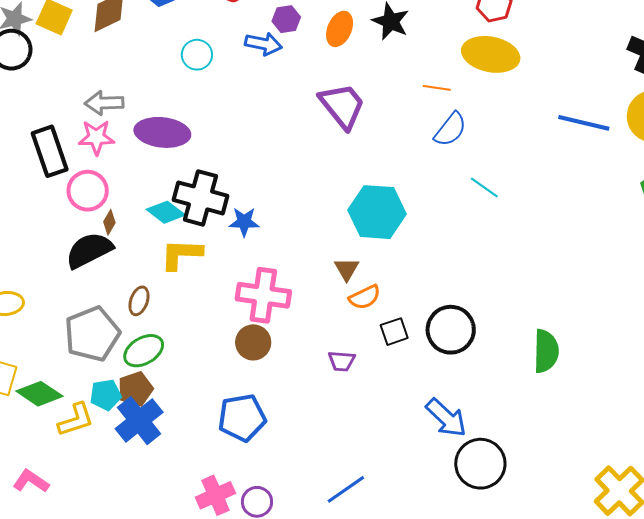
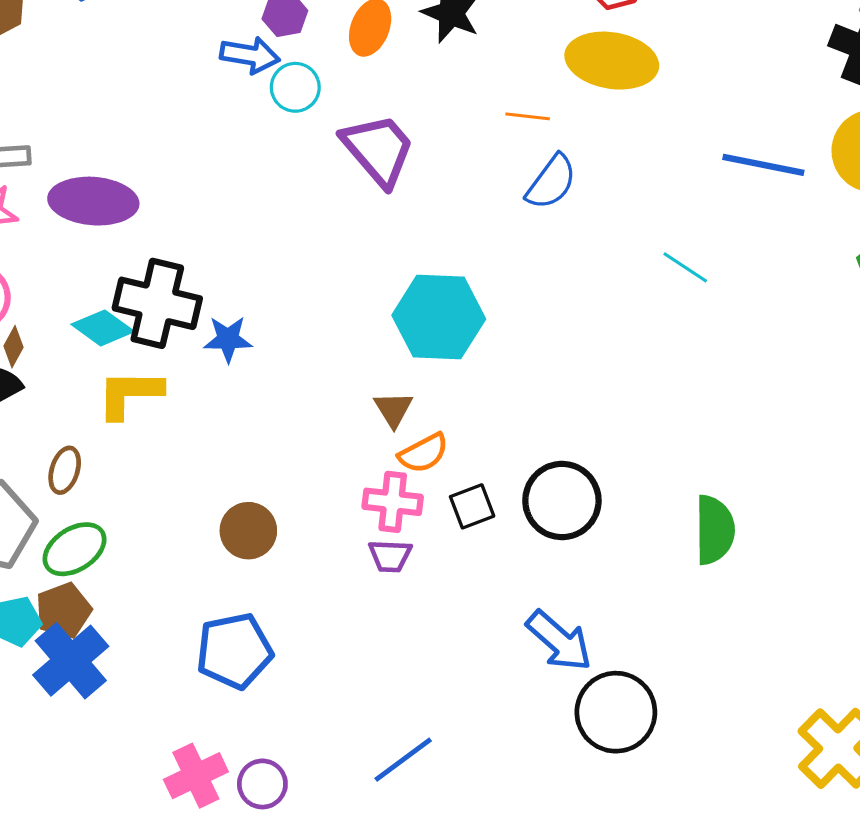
cyan circle: (197, 55) -> (295, 87), moved
cyan line: (484, 187) -> (685, 267), moved
pink cross: (263, 295) -> (393, 502), moved, size x0.7

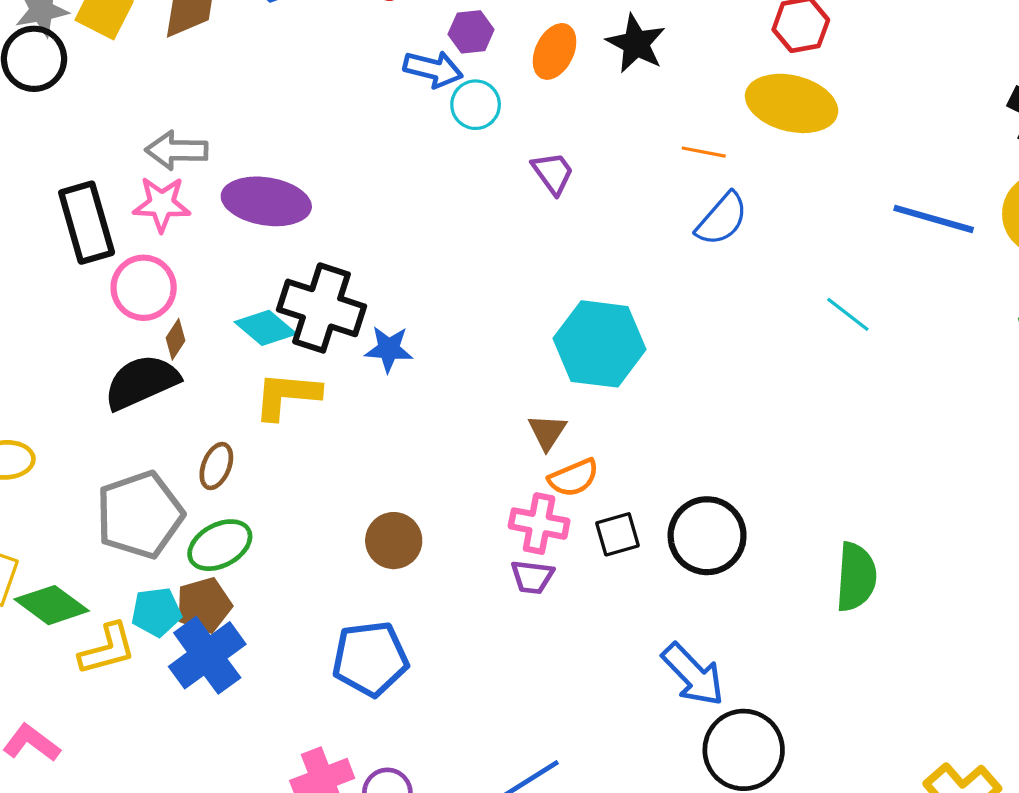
purple trapezoid: (378, 150) -> (553, 173), size x0.6

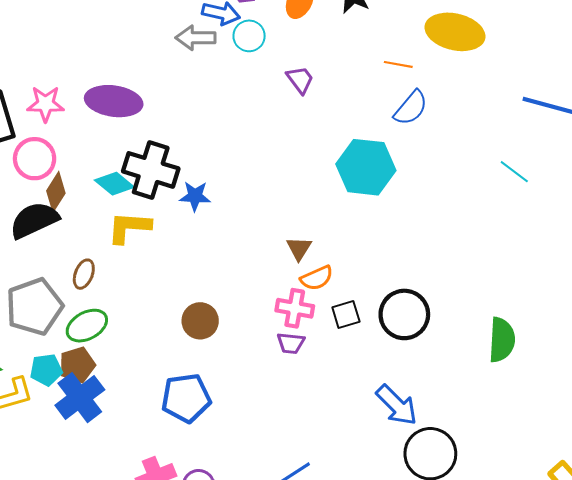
gray arrow: (177, 150) -> (196, 38), moved
cyan line: (848, 314) -> (514, 172), moved
brown diamond: (175, 339) -> (56, 192), size x1.5
cyan hexagon: (600, 344) -> (366, 167), moved

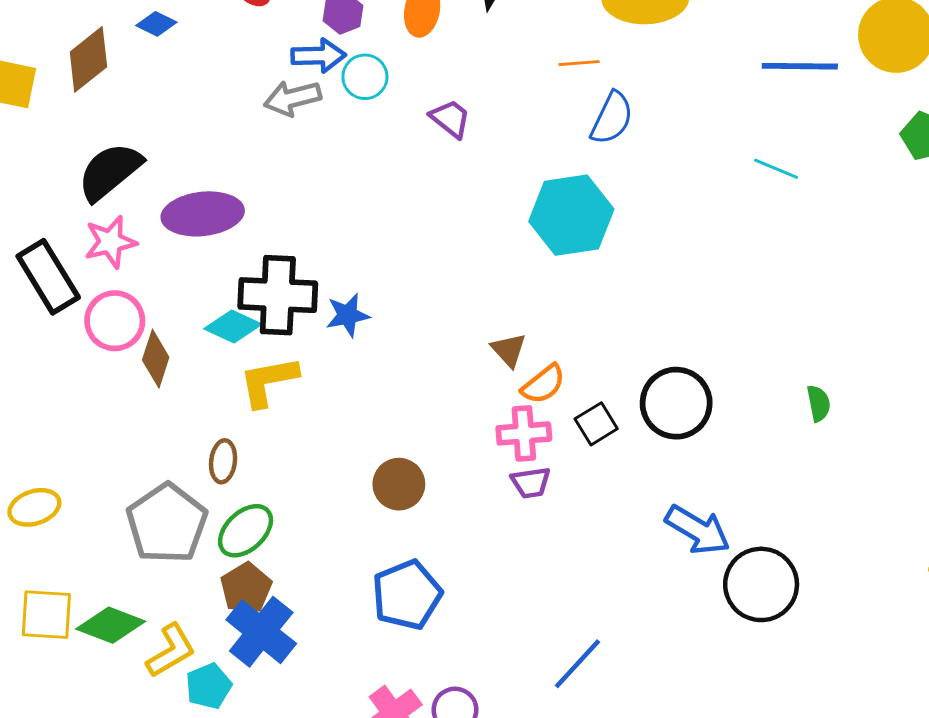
black semicircle: (34, 220) -> (110, 172), moved
green semicircle: (502, 340) -> (819, 403), size x0.6
cyan pentagon: (46, 370) -> (209, 686), moved

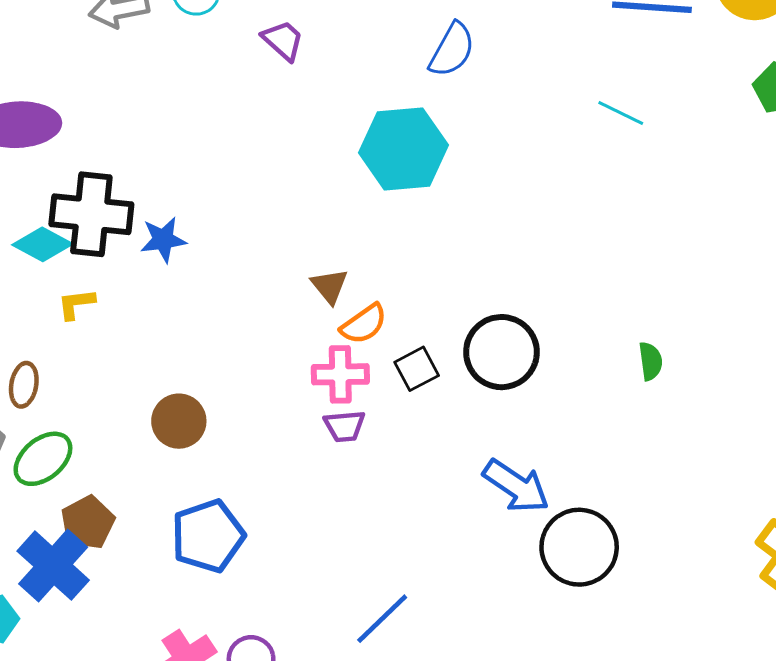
yellow L-shape: (268, 381) -> (76, 304), size x0.6
brown circle: (399, 484) -> (179, 421), moved
brown pentagon: (246, 588) -> (88, 522), moved

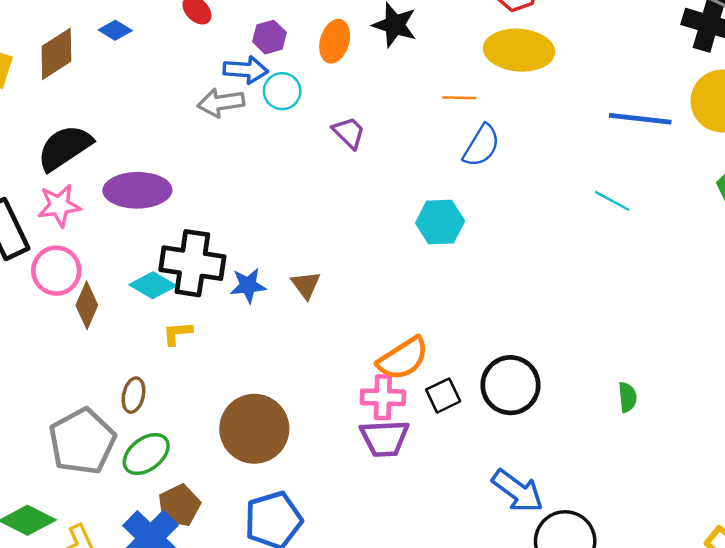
cyan hexagon: (404, 149) -> (440, 222), size x0.7
brown triangle: (330, 286) -> (306, 285), moved
orange semicircle: (364, 324) -> (403, 359), size x1.4
brown circle: (179, 421) -> (254, 429), size x1.6
purple trapezoid: (345, 426) -> (385, 438), size x1.5

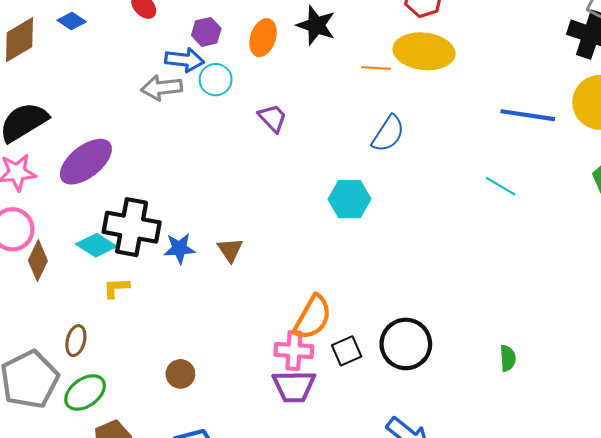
orange line: (459, 98) -> (376, 68), moved
purple ellipse: (137, 190) -> (86, 162), turned -40
orange semicircle: (403, 359) -> (313, 317), turned -30
brown circle: (254, 429) -> (180, 374), size x0.5

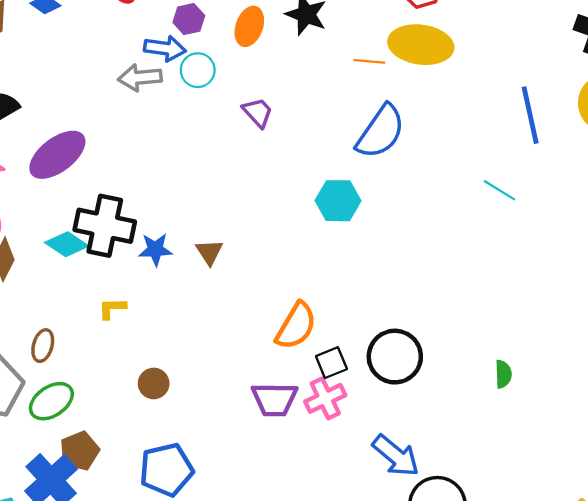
blue line: (528, 115) -> (530, 115), turned 68
blue semicircle: (388, 134) -> (381, 132), size x1.4
yellow L-shape: (116, 288) -> (112, 308), moved
pink cross: (294, 351) -> (325, 398), moved, turned -30

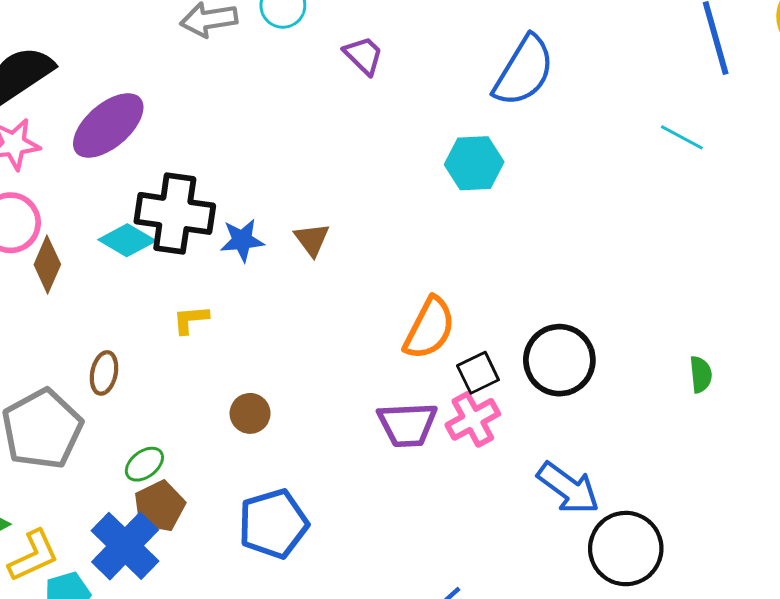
green ellipse: (51, 401) -> (144, 464), moved, size x0.7

